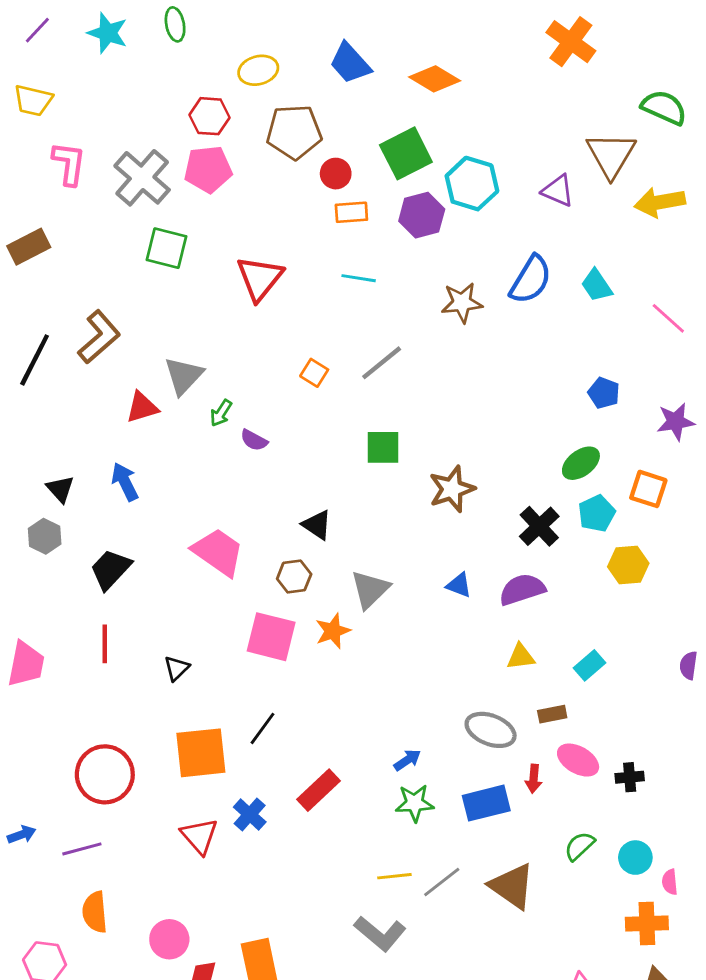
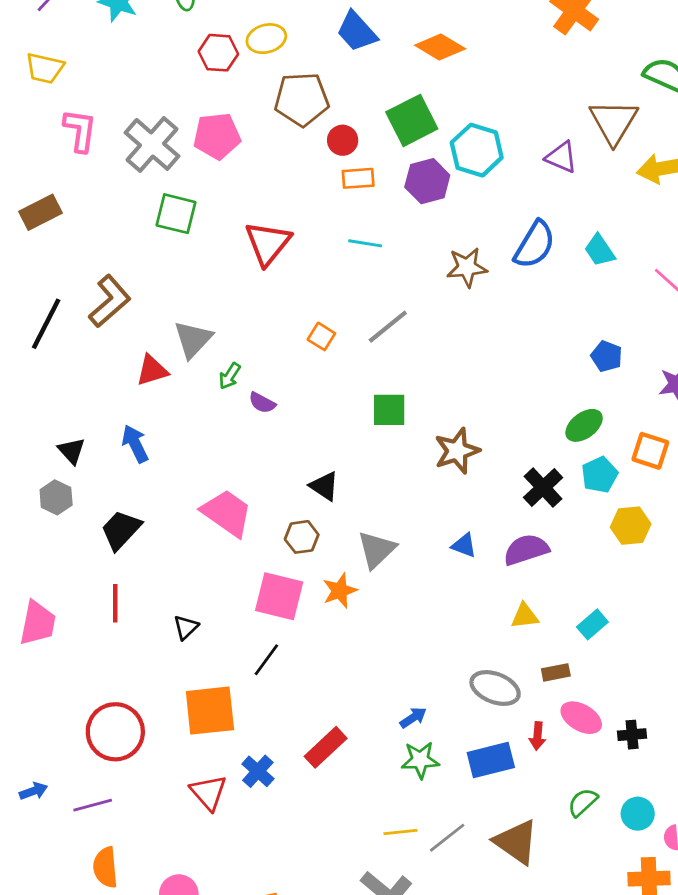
red hexagon: (209, 116) -> (218, 53), moved
black line: (263, 728) -> (266, 660), moved

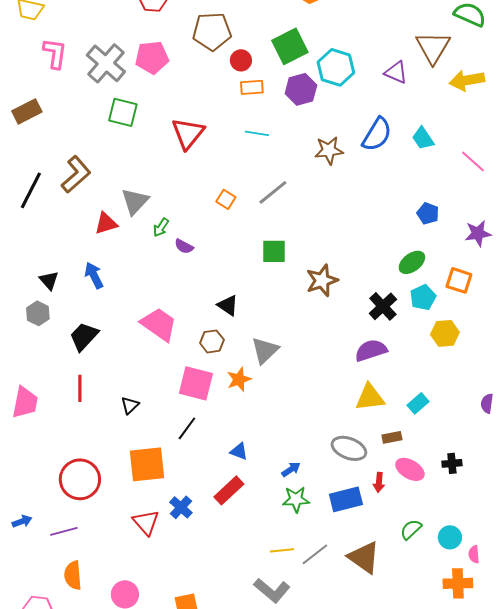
blue triangle: (464, 545) -> (239, 451), moved
yellow triangle: (525, 616) -> (370, 397), size x1.5
black cross: (632, 735) -> (452, 463), moved

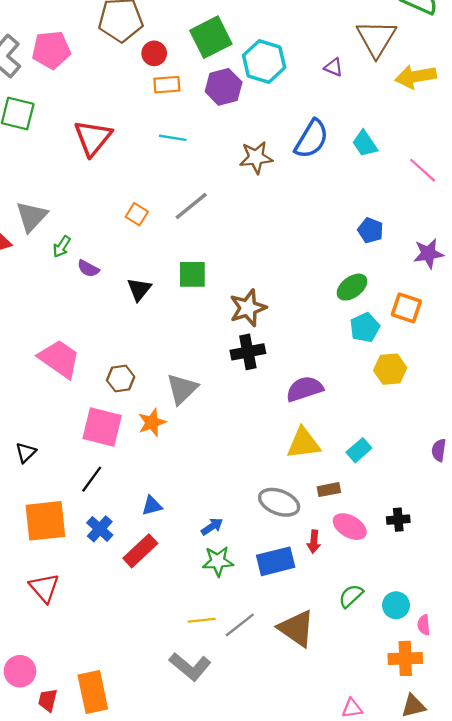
purple triangle: (396, 72) -> (333, 67), size x0.7
black triangle: (228, 305) -> (139, 289), moved, turned 35
black cross: (383, 306) -> (248, 352), moved, turned 32
blue triangle: (239, 451) -> (152, 506), turned -36
blue cross: (181, 507) -> (100, 529), moved

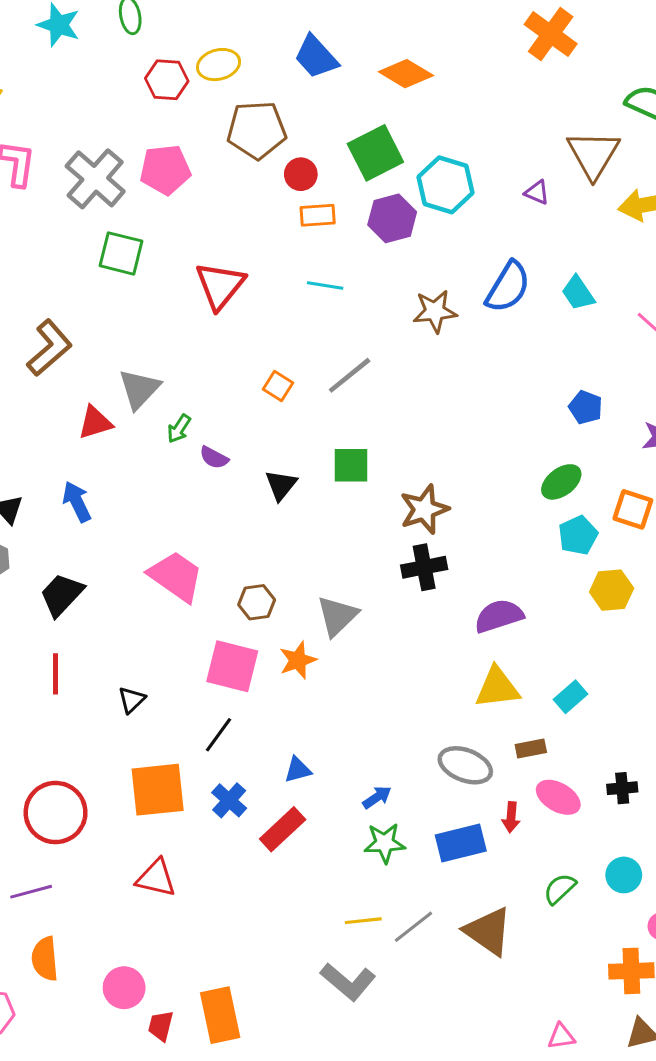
red triangle: (44, 588) -> (156, 878), turned -36
cyan circle: (396, 605) -> (624, 875), moved

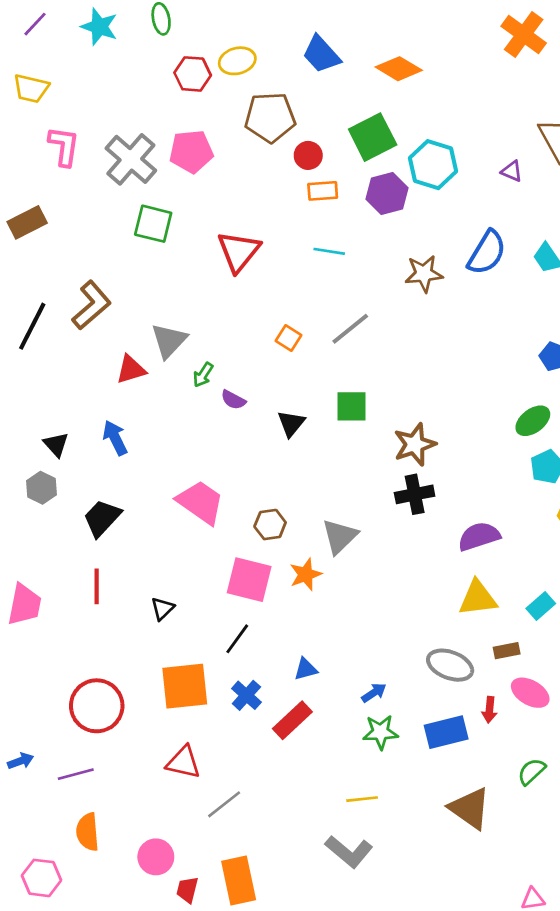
gray line: (414, 927) -> (224, 804), moved

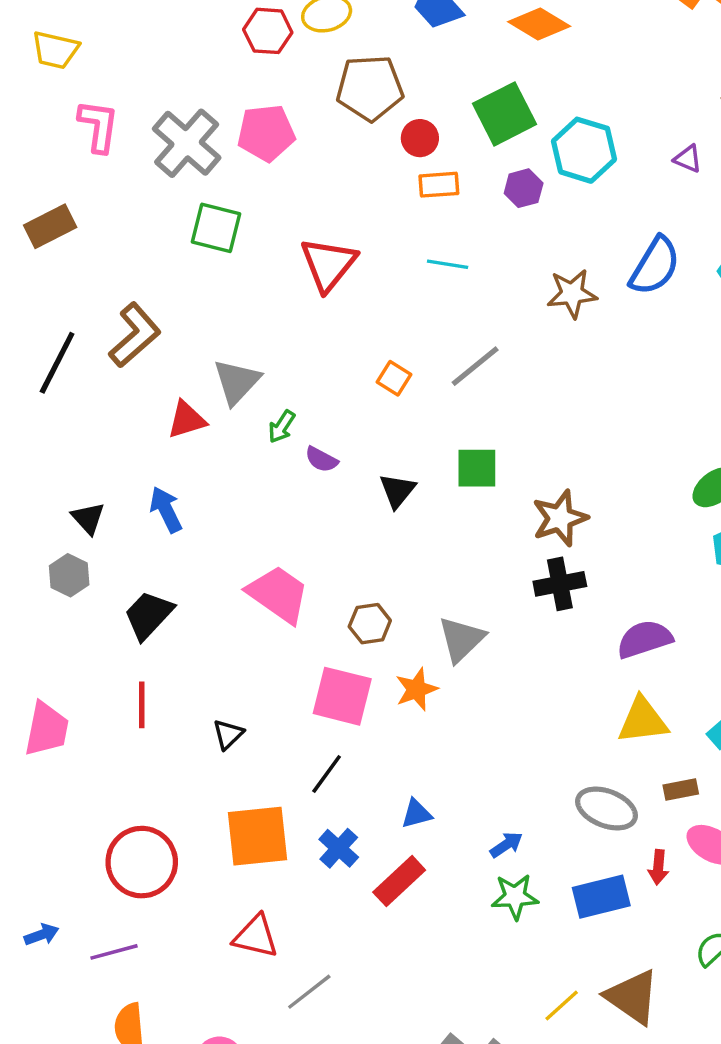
purple hexagon: (387, 194) -> (524, 188), size x0.7
yellow line: (362, 799) -> (562, 1005), moved, turned -36

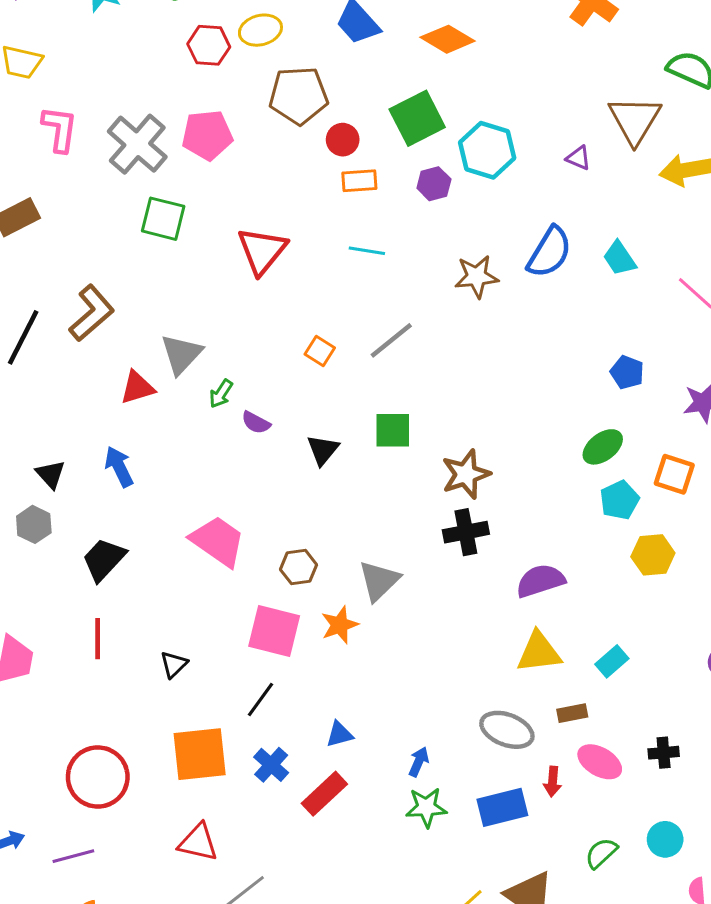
blue arrow: (506, 845) -> (419, 762), turned -32

